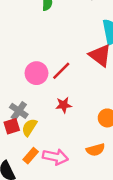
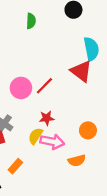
yellow semicircle: (29, 127) -> (35, 136), moved
pink arrow: (55, 157) -> (52, 142), moved

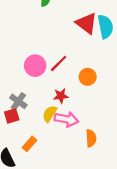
red triangle: (81, 71) -> (86, 23), moved
orange circle: (88, 130) -> (88, 77), moved
orange semicircle: (77, 161) -> (91, 138), turned -78

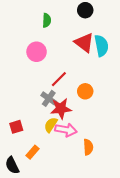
pink circle: (35, 66) -> (37, 52), moved
red star: (61, 96) -> (61, 109), size x1.5
gray cross: (18, 101) -> (49, 98), moved

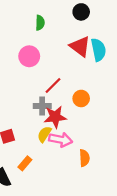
gray cross: (49, 98) -> (42, 106), turned -35

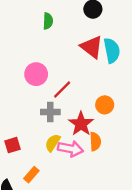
pink circle: (29, 56) -> (36, 74), moved
orange circle: (81, 98) -> (105, 105), moved
red star: (55, 117) -> (81, 124), moved, turned -30
orange semicircle: (84, 158) -> (95, 142), moved

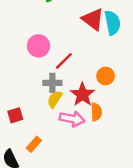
yellow semicircle: (53, 143) -> (55, 99), moved

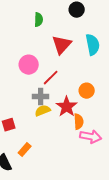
red triangle: (93, 19) -> (62, 45), moved, turned 35
yellow semicircle: (55, 99) -> (43, 111), turned 35
pink arrow: (72, 119) -> (91, 137), moved

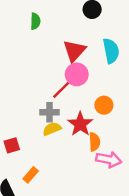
green semicircle: (39, 20) -> (35, 21), moved
pink circle: (29, 65) -> (77, 74), moved

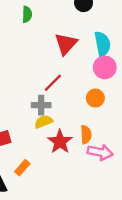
pink circle: (77, 74) -> (105, 67), moved
red star: (80, 124) -> (60, 142), moved

